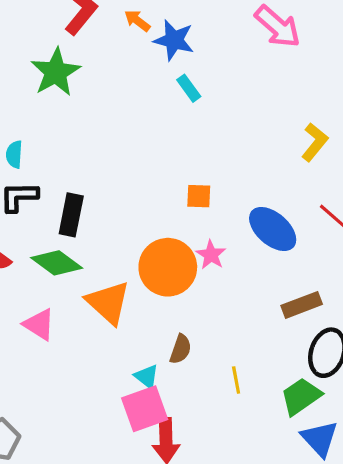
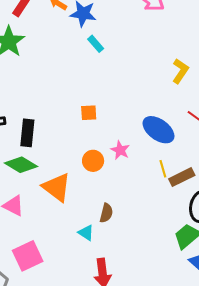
orange square: (199, 196) -> (89, 113), moved
orange circle: (168, 267) -> (93, 161), size x0.6
yellow line: (236, 380) -> (163, 169), moved
pink square: (145, 409) -> (28, 256), moved

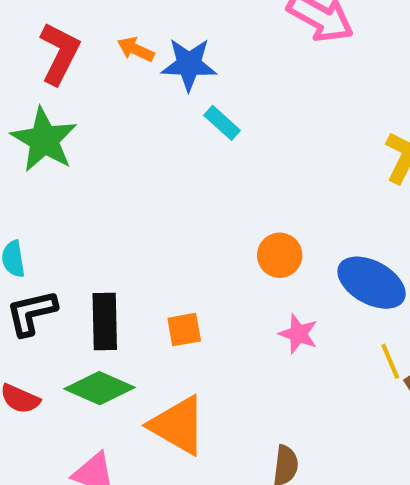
orange square: (89, 113) -> (184, 330), moved
orange circle: (93, 161) -> (280, 255), moved

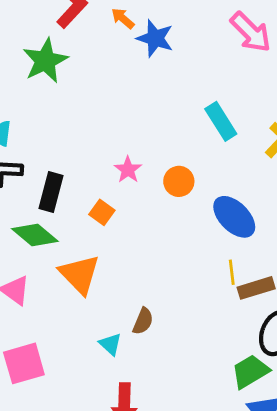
cyan rectangle: (222, 123) -> (221, 121), moved, size x1.5
orange square: (184, 330) -> (102, 212), turned 30
pink star: (298, 334) -> (128, 170), moved

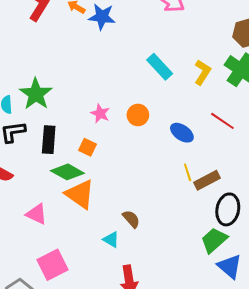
green star: (45, 61) -> (36, 94), moved
blue ellipse: (234, 217) -> (182, 133), size x0.7
green diamond: (35, 235) -> (67, 172), moved
brown semicircle: (143, 321) -> (131, 219), turned -54

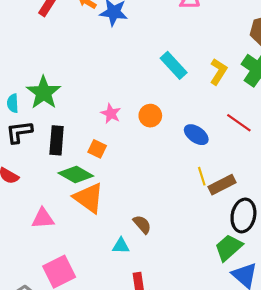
pink triangle: (36, 214) -> (43, 218), turned -30
cyan triangle: (111, 240) -> (121, 246), turned -30

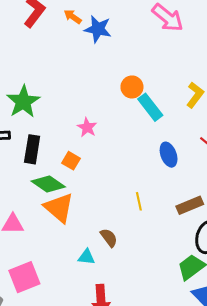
cyan rectangle: (174, 65) -> (150, 107), moved
orange circle: (150, 116) -> (132, 87), moved
blue ellipse: (196, 135) -> (169, 155), turned 30
yellow line: (202, 176) -> (139, 201), moved

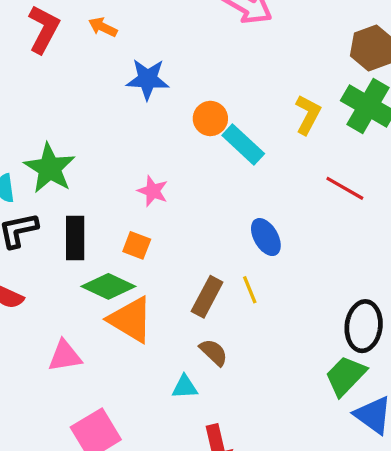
blue star: (98, 29) -> (148, 79), moved
blue ellipse: (169, 155) -> (266, 237), moved
brown rectangle: (190, 205) -> (207, 297), moved, turned -30

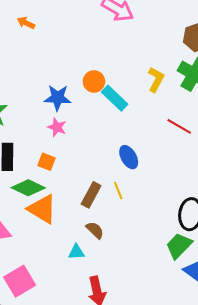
blue star: (148, 79) -> (58, 98), moved

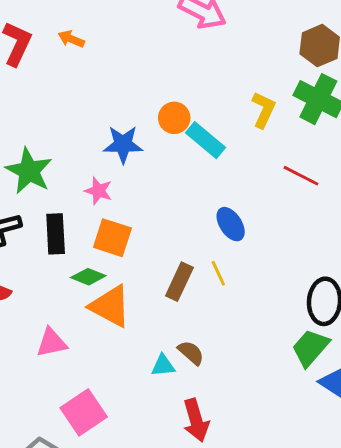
pink star: (57, 127) -> (98, 191), moved
orange square: (47, 162) -> (112, 238), size x1.5
green diamond: (28, 188) -> (88, 277), size x0.7
brown semicircle: (95, 230) -> (191, 353), moved

